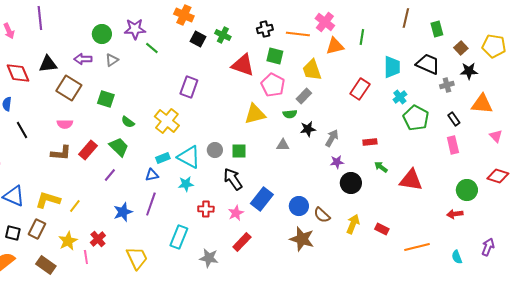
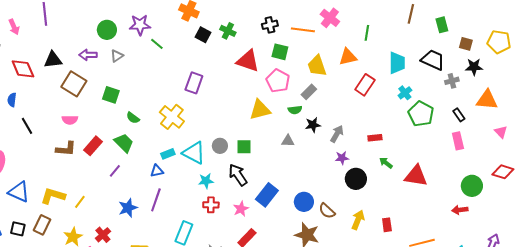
orange triangle: (335, 46) -> (348, 57), moved
brown square: (461, 48) -> (466, 44), turned -32
cyan star: (186, 184) -> (206, 181), moved
red rectangle: (382, 229) -> (387, 225), turned 56

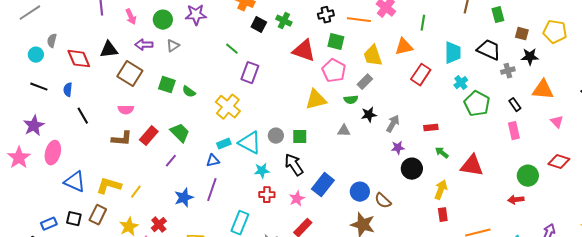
pink arrow: (14, 27) -> (131, 17), moved
green line: (157, 44) -> (232, 49), moved
green semicircle: (133, 118) -> (189, 92), moved
yellow arrow: (358, 220) -> (441, 190), moved

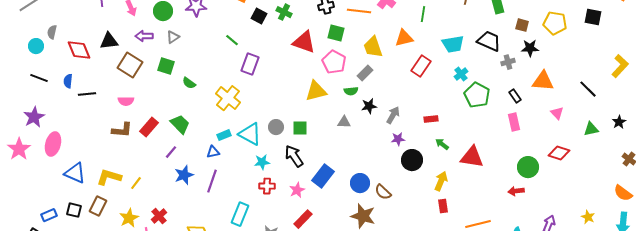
cyan trapezoid: (453, 53) -> (453, 44), turned 80
green square: (167, 85) -> (166, 66), moved
black line: (83, 116) -> (87, 94), moved, turned -66
blue star: (184, 198) -> (184, 175), moved

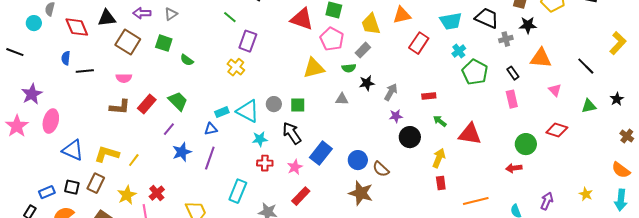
black line: (39, 78) -> (15, 52), moved
yellow cross: (228, 98) -> (236, 67), moved, size x0.7

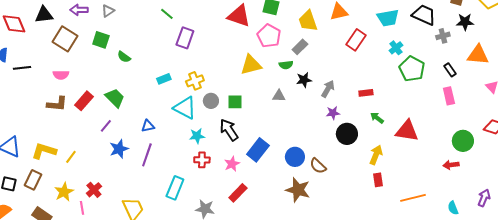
yellow cross: (236, 67) -> (195, 81), moved, turned 30
cyan rectangle: (222, 112) -> (164, 79), moved

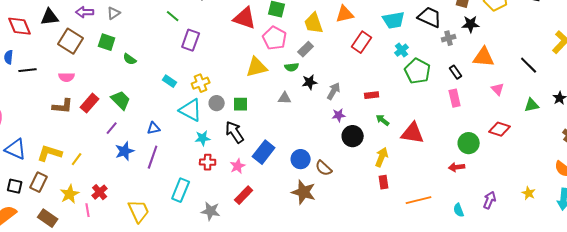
cyan rectangle: (164, 79) -> (170, 81), turned 56

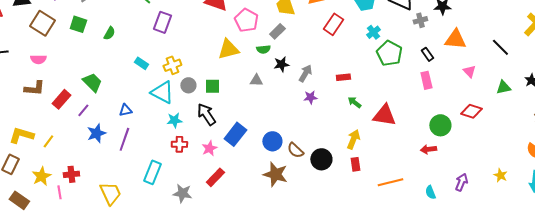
green semicircle: (130, 59) -> (109, 33), moved, turned -96
red rectangle: (90, 103) -> (61, 99), moved
black circle: (353, 136) -> (321, 159), moved
red cross: (100, 192) -> (71, 174), turned 35

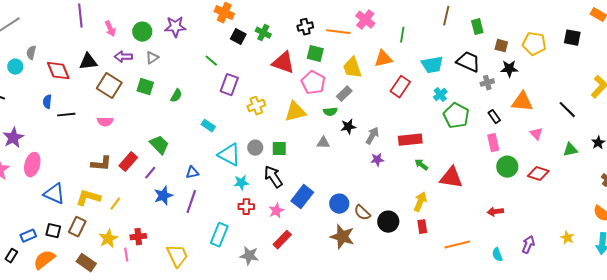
yellow cross: (172, 65) -> (256, 106), moved
red rectangle: (343, 77) -> (410, 140), size x1.6
brown L-shape: (34, 88) -> (101, 164), moved
green circle: (440, 125) -> (507, 167), moved

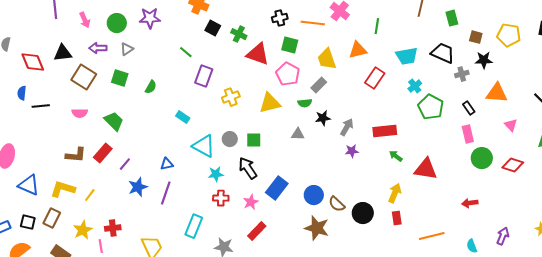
green cross: (263, 33) -> (239, 34), moved
green trapezoid: (159, 145) -> (114, 121), moved

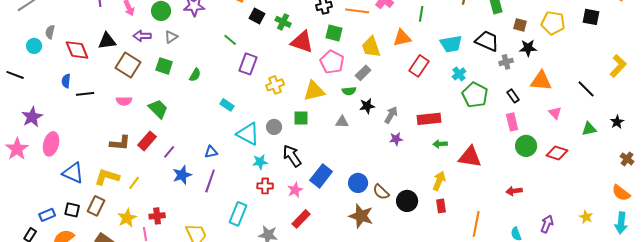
green square: (254, 140) -> (301, 118), moved
green arrow: (396, 156) -> (440, 144), turned -40
orange line: (432, 236) -> (476, 224), turned -65

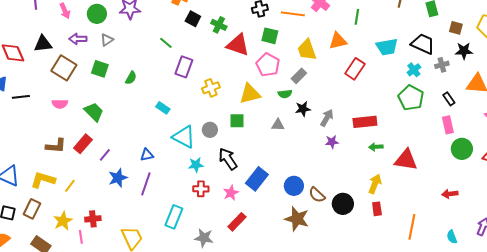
cyan cross: (459, 74) -> (414, 70), moved

